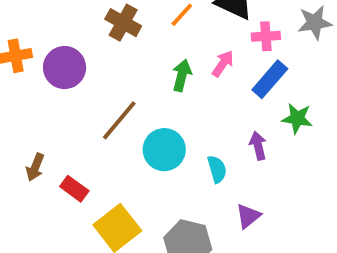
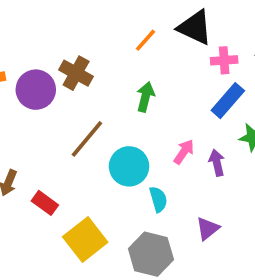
brown cross: (123, 23) -> (76, 73), moved
pink arrow: (223, 64) -> (184, 152), moved
cyan semicircle: (217, 169) -> (158, 199), moved

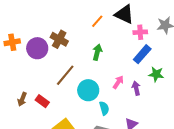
red rectangle: (45, 203) -> (42, 101), moved

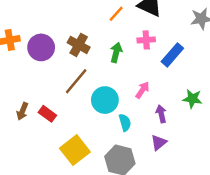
pink cross: (140, 32) -> (146, 40), moved
brown cross: (59, 39) -> (79, 45), moved
green star: (156, 74) -> (192, 99), moved
purple arrow: (136, 88) -> (161, 114), moved

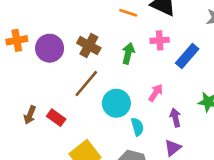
orange line: (116, 14) -> (128, 13), turned 66

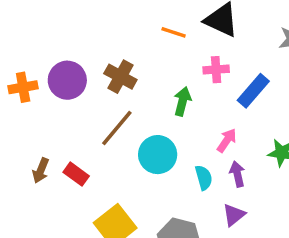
orange cross: (17, 40) -> (23, 87), moved
green arrow: (128, 53) -> (182, 101), moved
pink arrow: (156, 93) -> (227, 140), moved
cyan semicircle: (137, 127) -> (204, 178), moved

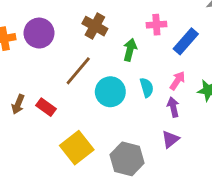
brown cross: (120, 77) -> (95, 26), moved
pink arrow: (227, 140) -> (177, 81), moved
cyan semicircle: (204, 178) -> (147, 88), moved

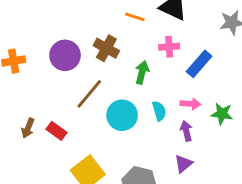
purple circle: (39, 33) -> (65, 55), moved
pink arrow: (177, 81) -> (191, 104), turned 60

